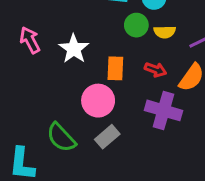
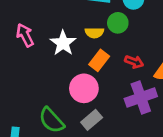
yellow semicircle: (165, 32) -> (94, 33), moved
orange rectangle: (115, 68) -> (99, 60), turned 35
purple cross: (164, 110) -> (141, 97), turned -36

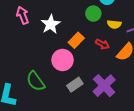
yellow semicircle: (94, 33) -> (114, 24), moved
purple cross: (141, 97) -> (104, 86), moved, turned -30
gray rectangle: (92, 120) -> (75, 85), moved

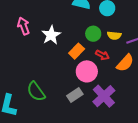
green circle: (93, 14) -> (93, 34), moved
pink circle: (63, 60) -> (87, 71), moved

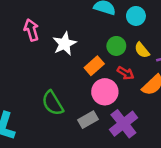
yellow semicircle: (114, 35) -> (142, 50), turned 40
green semicircle: (36, 92) -> (53, 103), moved

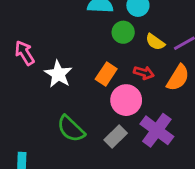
white star: (64, 44) -> (58, 74), moved
green circle: (116, 46) -> (123, 32), moved

